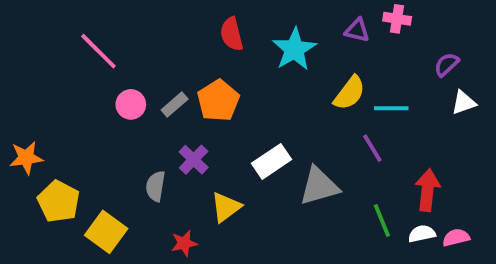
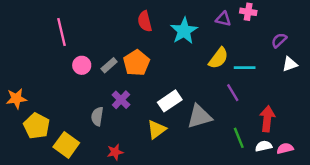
pink line: (98, 51) -> (62, 32), turned 32
yellow triangle: (226, 207) -> (157, 129), moved

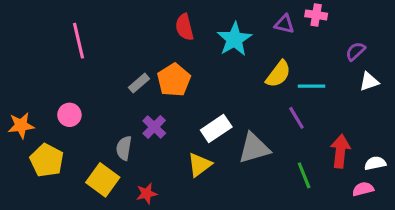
pink circle: (82, 65) -> (69, 115), moved
yellow square: (66, 145) -> (103, 180), moved
white semicircle: (264, 146) -> (375, 163), moved

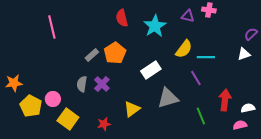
purple semicircle: (355, 51) -> (251, 34), moved
pink circle: (69, 115) -> (53, 99), moved
white rectangle: (216, 128) -> (151, 70), moved
gray semicircle: (124, 148) -> (82, 84), moved
red star: (147, 194) -> (104, 124), moved

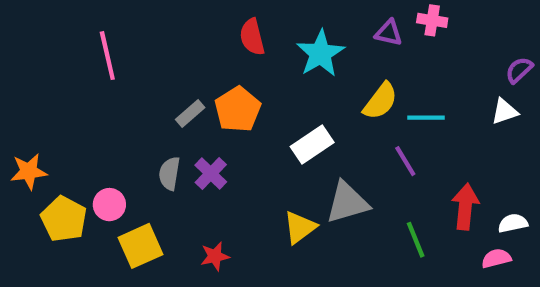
yellow triangle: (132, 109) -> (300, 227), moved
yellow square: (68, 119) -> (140, 246), turned 30

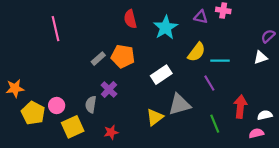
orange pentagon: (238, 109) -> (123, 56), turned -30
gray semicircle: (169, 174) -> (91, 104), moved

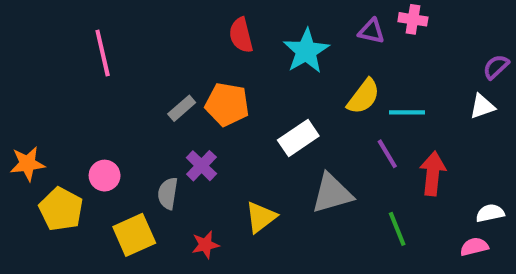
pink circle: (57, 106) -> (105, 176), moved
red arrow: (240, 107) -> (433, 174), moved
yellow triangle: (155, 117) -> (261, 217), moved

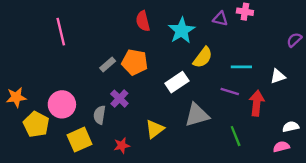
yellow semicircle: (364, 96) -> (203, 57), moved
white triangle: (482, 106) -> (278, 76), moved
purple line: (387, 154) -> (230, 91), turned -42
pink circle: (105, 176) -> (62, 104), size x1.5

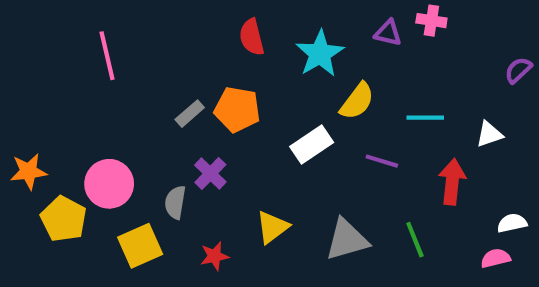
purple line: (230, 91) -> (382, 161), moved
gray triangle: (197, 115) -> (347, 240), moved

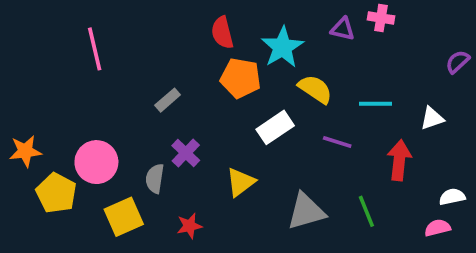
yellow semicircle: (357, 101) -> (315, 89), turned -93
orange pentagon: (237, 109) -> (241, 78), moved
yellow triangle: (272, 227) -> (241, 182), moved

